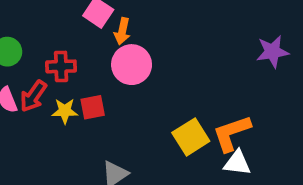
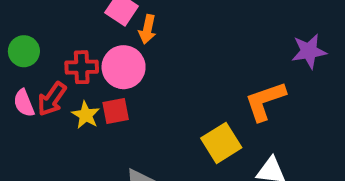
pink circle: (132, 65) -> (124, 67), moved
yellow star: (65, 111) -> (86, 115), turned 30
orange L-shape: (232, 133) -> (265, 101), moved

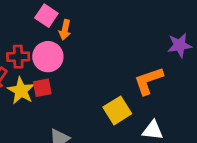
yellow star: (86, 115) -> (21, 91), size x1.4

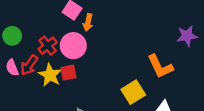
red cross: (18, 57) -> (48, 46), turned -36
orange L-shape: (148, 81) -> (160, 66), turned -96

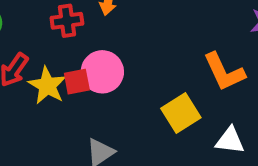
red cross: (48, 46) -> (67, 21), moved, turned 30
pink circle: (73, 46) -> (102, 72), moved

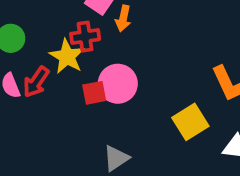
yellow star: (47, 86) -> (67, 56), moved

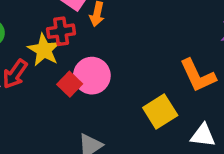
red square: (94, 93) -> (70, 84), turned -35

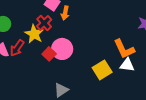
red cross: (61, 31) -> (44, 23), turned -35
white triangle: (203, 135) -> (127, 65), moved

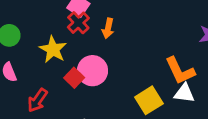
orange arrow: (65, 13) -> (108, 28), moved
red cross: (44, 23) -> (78, 23), moved
red arrow: (17, 48) -> (37, 100), moved

